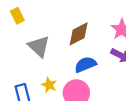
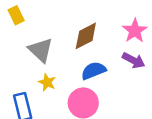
yellow star: (49, 85) -> (47, 82), moved

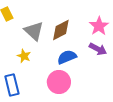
gray triangle: (41, 50) -> (34, 31), moved
yellow star: (47, 82) -> (24, 56), moved

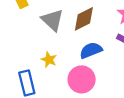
yellow star: (24, 56) -> (49, 60), moved

